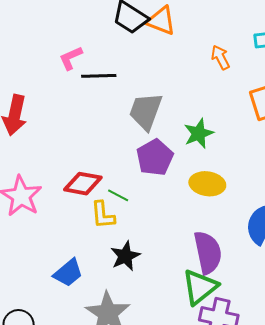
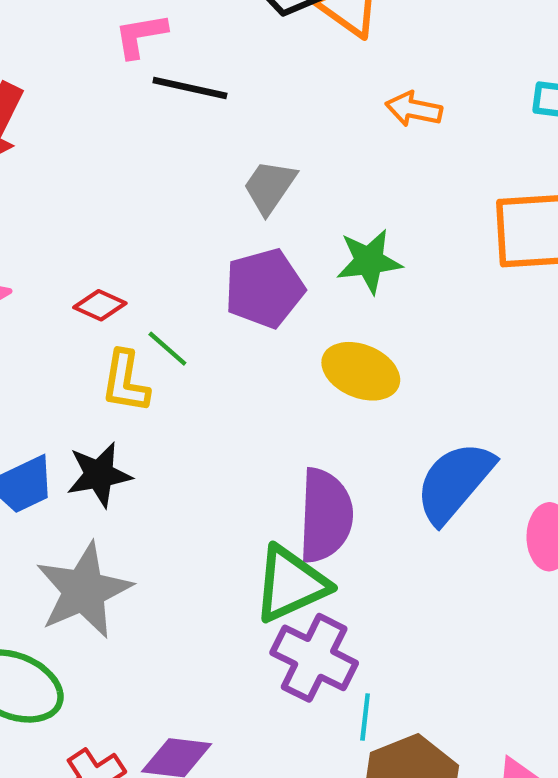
orange arrow: (220, 57) -> (414, 109), moved, turned -65
gray trapezoid: (146, 111) -> (270, 187), size x0.7
red diamond: (83, 184) -> (100, 305), size x0.6
black star: (125, 256) -> (99, 475), moved

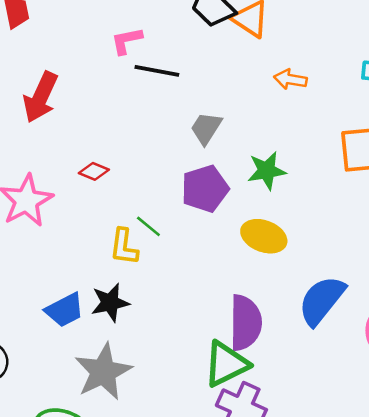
red diamond: (100, 305) -> (94, 171), moved

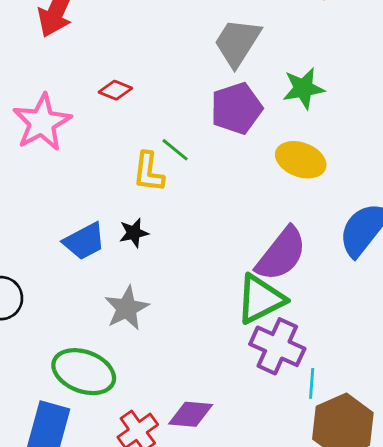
gray trapezoid: (206, 128) -> (237, 42), size x1.4
black star: (110, 303) -> (134, 233), size x0.7
purple semicircle: (245, 323) -> (281, 254), turned 38
gray star: (103, 372) -> (127, 308), size x0.7

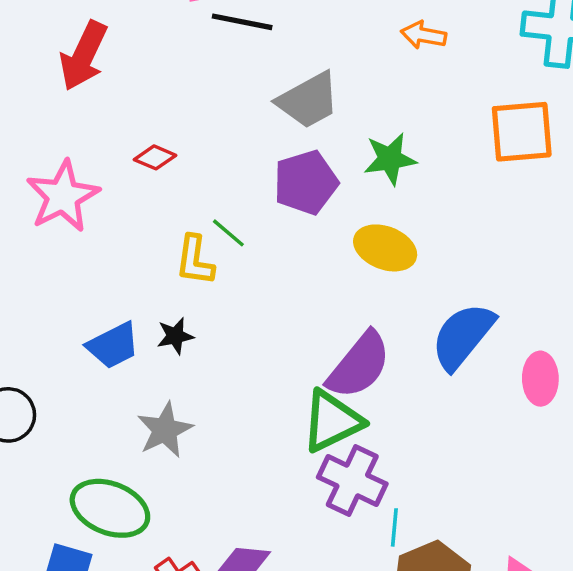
gray trapezoid: (237, 42) -> (308, 100), turned -152

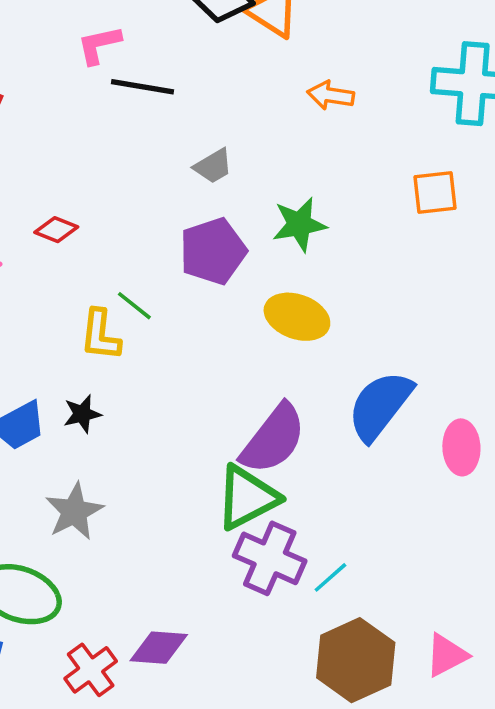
gray trapezoid: (308, 100) -> (213, 166), size x0.6
orange square: (522, 132) -> (435, 192), size x0.7
cyan line: (394, 527) -> (330, 577), moved, turned 45

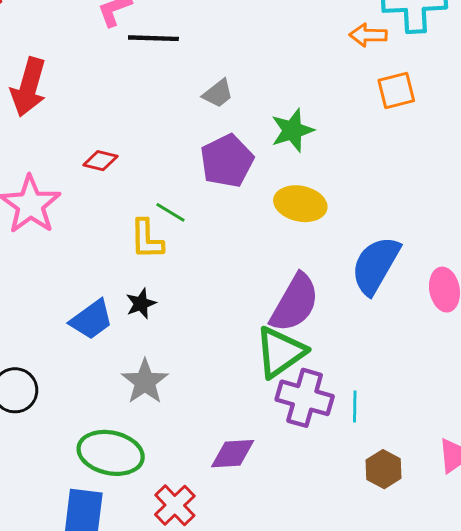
orange arrow: (331, 95) -> (368, 35), moved
cyan line: (330, 577) -> (355, 406), turned -40
purple diamond: (159, 648) -> (233, 454), moved
brown hexagon: (356, 660) -> (384, 469), size x0.6

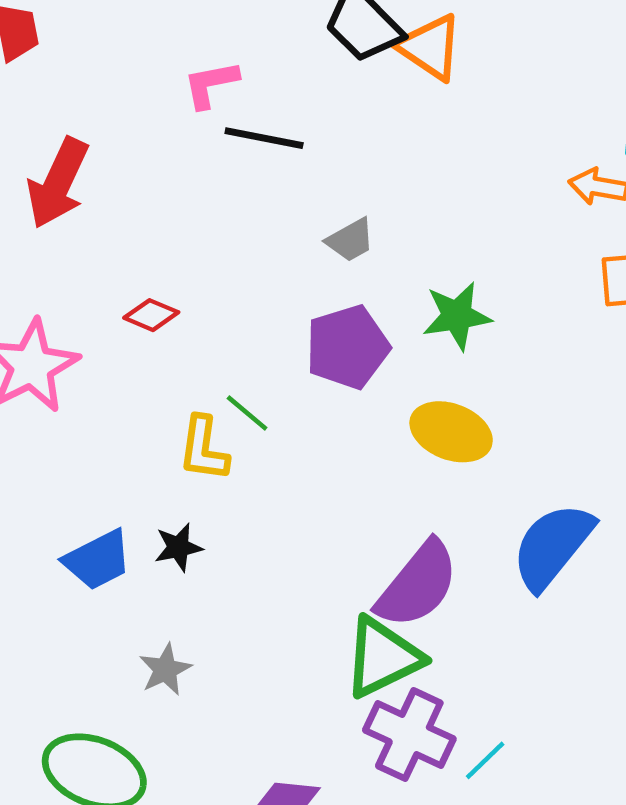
gray star: (145, 382) -> (165, 670), size x0.7
cyan line: (355, 406) -> (485, 760), turned 36

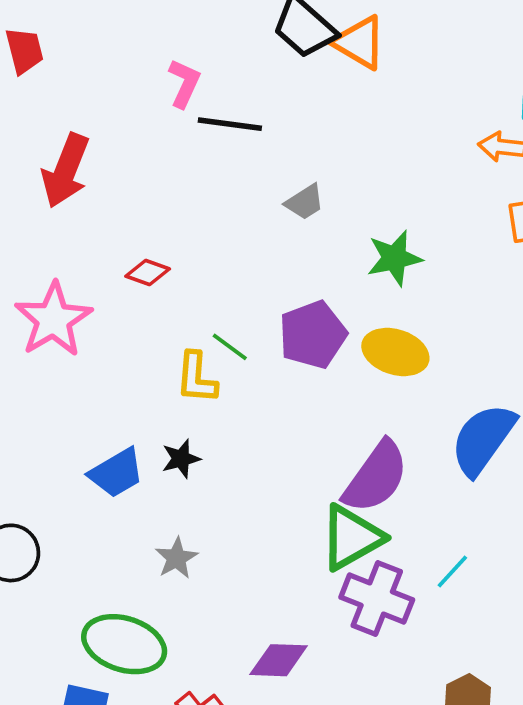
pink L-shape: (211, 84) -> (184, 83), turned 129
purple pentagon: (347, 347) -> (313, 335), moved
cyan line: (485, 760) -> (452, 572), moved

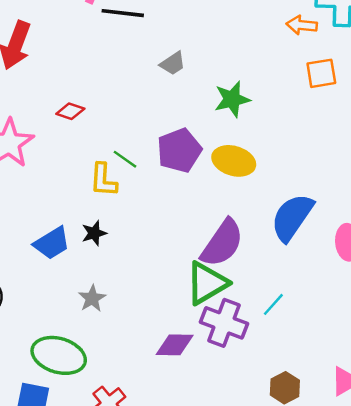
purple diamond: (279, 660) -> (175, 345), moved

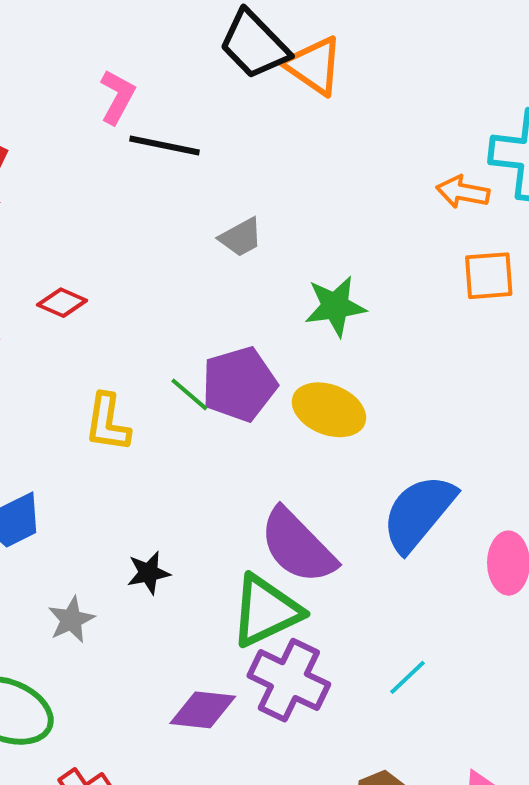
green line: (125, 159) -> (189, 394), moved
black star: (94, 233) -> (148, 573), moved
purple semicircle: (222, 243) -> (298, 546), turned 96
cyan line: (273, 304) -> (407, 677), moved

